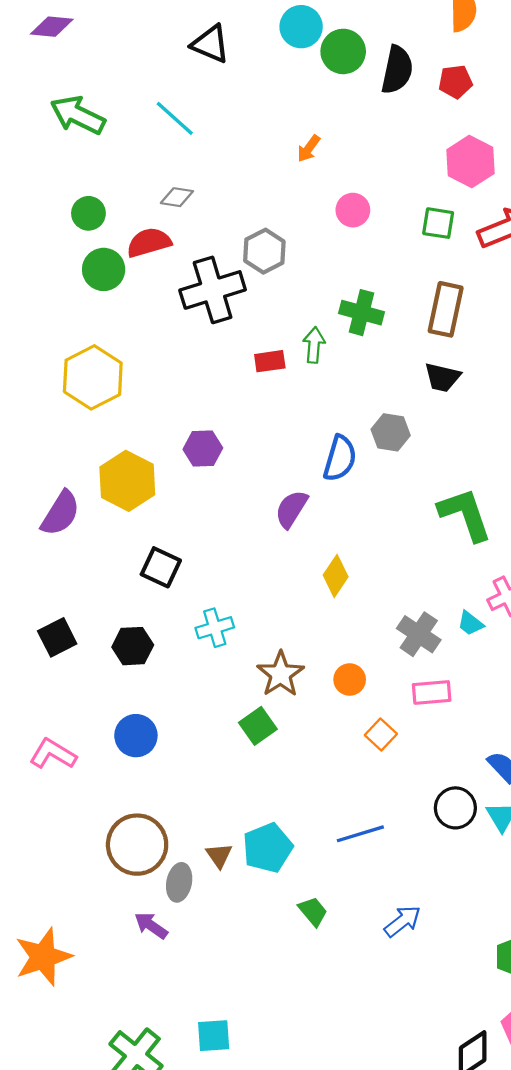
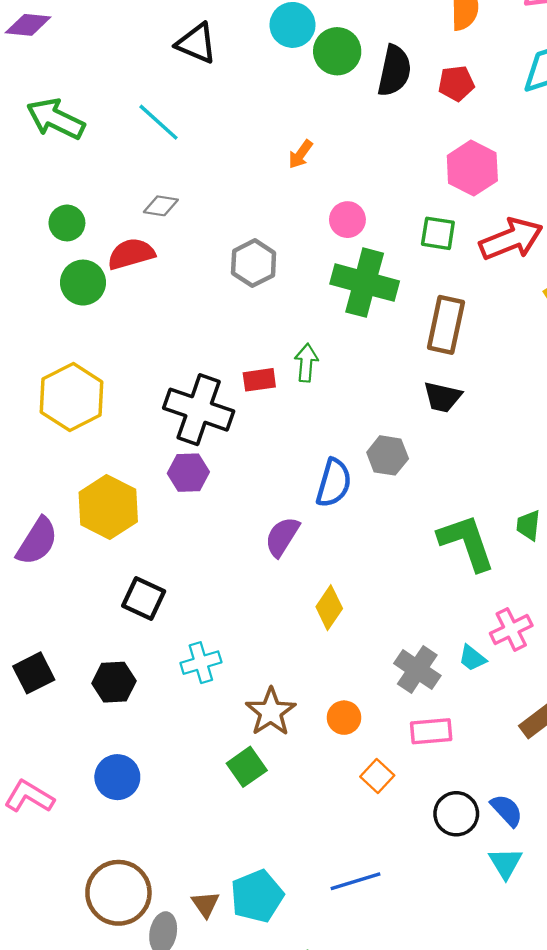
black cross: (213, 290) -> (199, 410), moved, turned 36
green cross: (361, 313) -> (365, 283), moved, size x1.4
black circle: (455, 808) -> (456, 814), moved

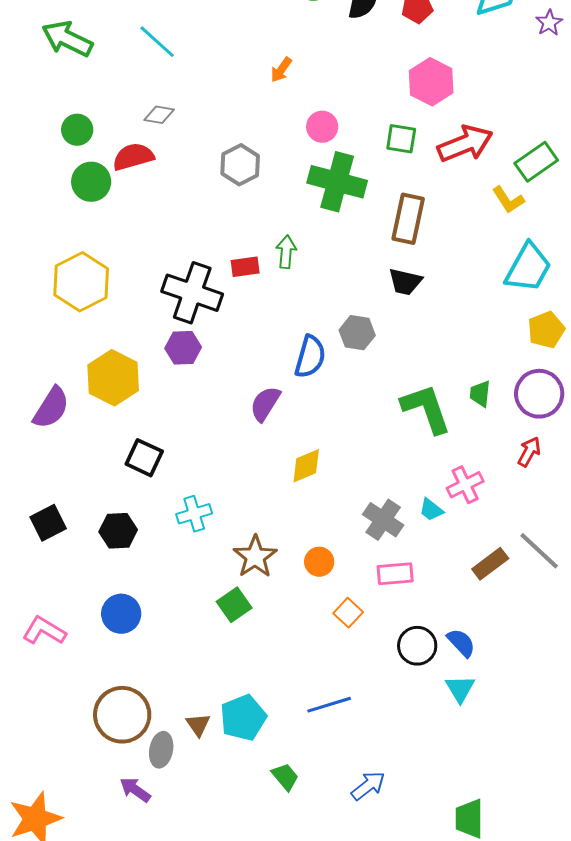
yellow diamond: (329, 608) -> (306, 466), turned 33

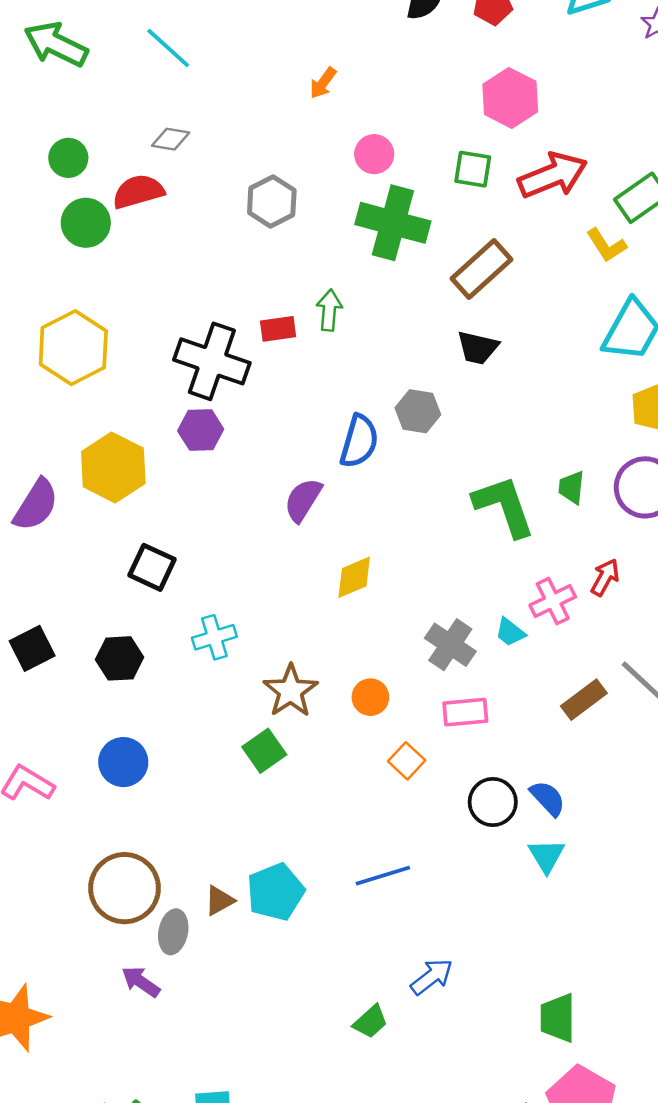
brown rectangle: (408, 219) -> (482, 269), turned 36
red arrow: (529, 452) -> (605, 577), moved
brown triangle: (198, 725) -> (219, 901), turned 36
green trapezoid: (285, 777) -> (370, 1022), moved, turned 88

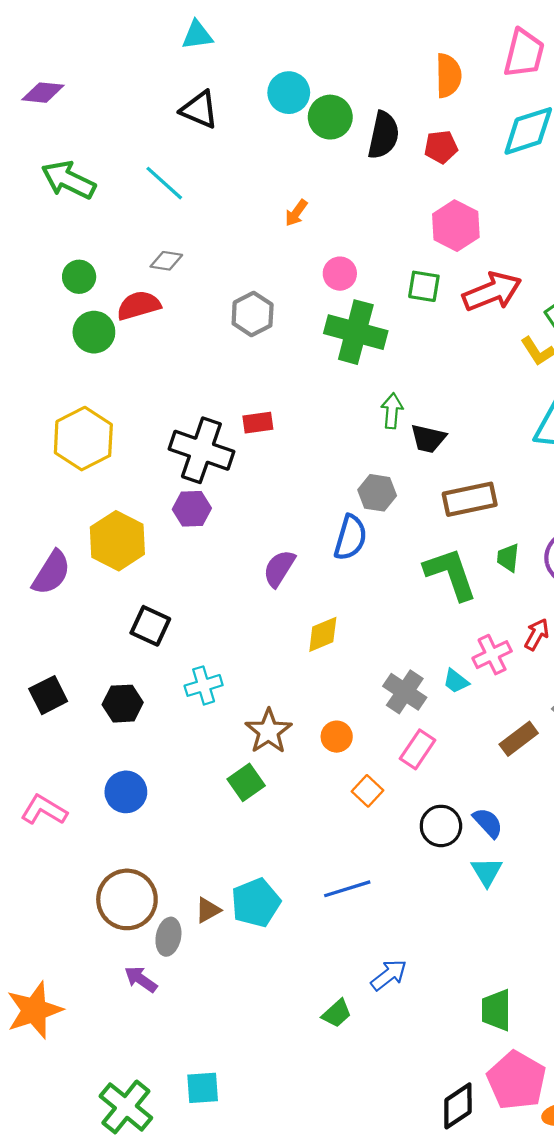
brown rectangle: (482, 269) -> (470, 499), moved, turned 30
green arrow: (329, 310) -> (392, 411), moved
blue semicircle: (359, 441) -> (350, 538), moved
pink rectangle: (465, 712) -> (418, 749), turned -51

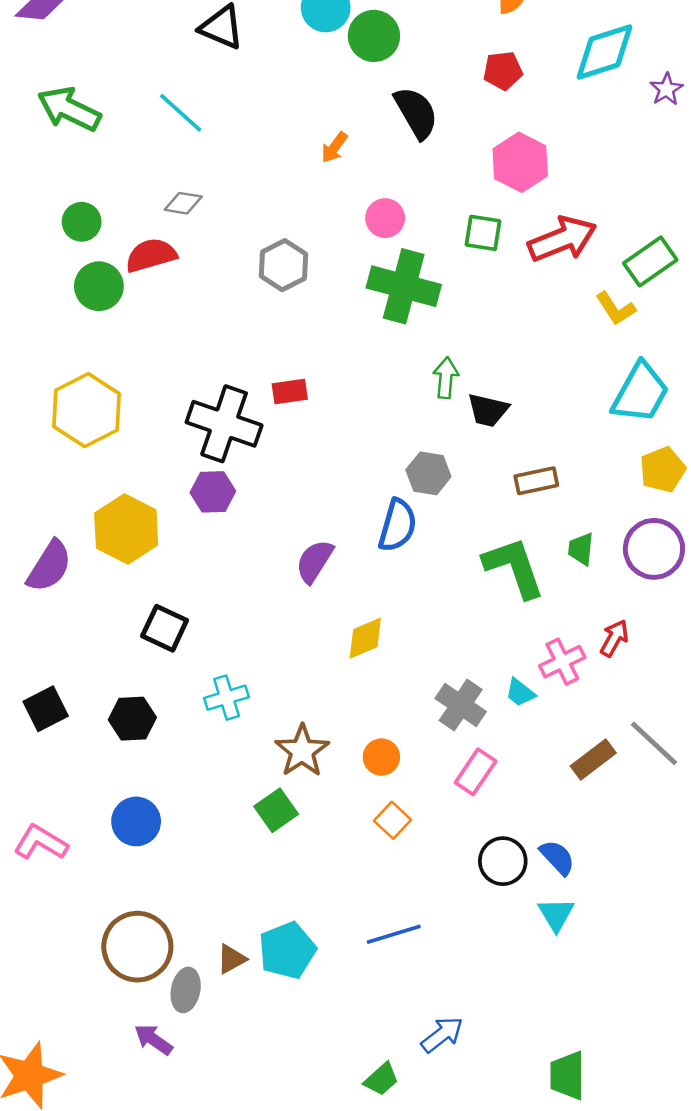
black semicircle: (383, 135) -> (416, 113), moved, turned -42
brown rectangle: (470, 499) -> (536, 481), size x0.7
orange square: (368, 791) -> (393, 820), moved

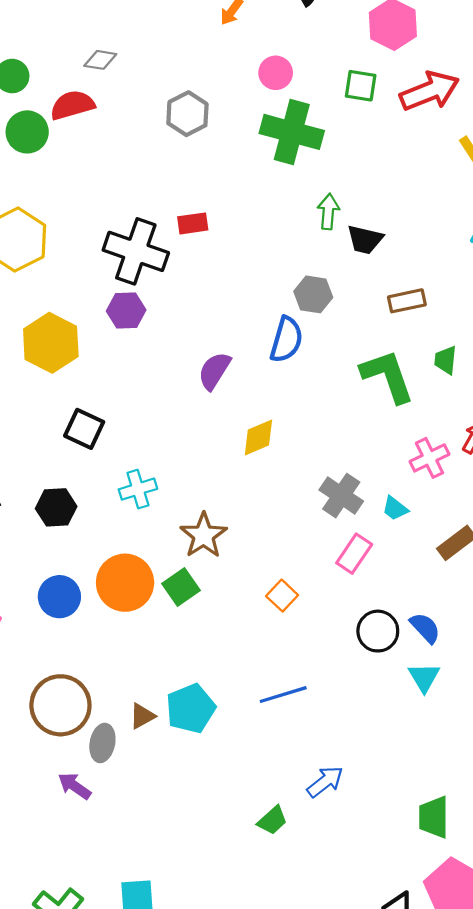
cyan trapezoid: (520, 693) -> (395, 508), moved
orange circle: (381, 757) -> (125, 583), moved, size x1.8

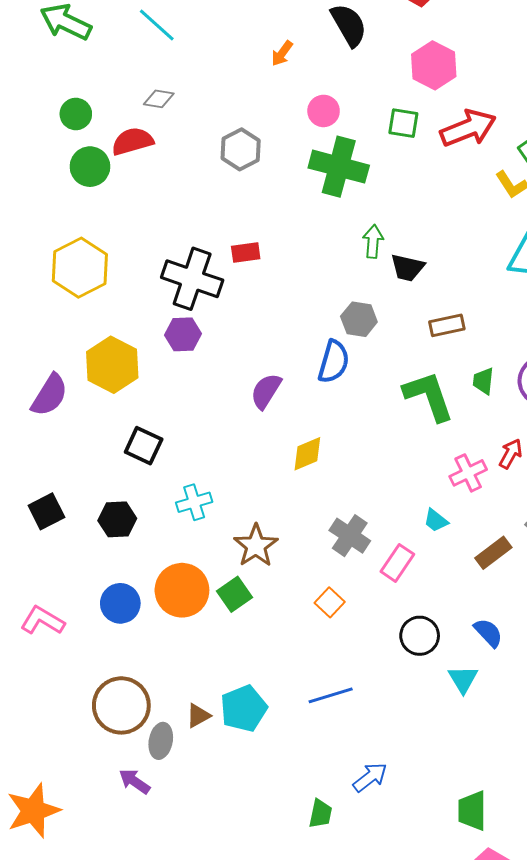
gray cross: (341, 496) -> (350, 536), moved
blue semicircle: (425, 628) -> (488, 633), moved
green trapezoid: (272, 820) -> (321, 814), turned -36

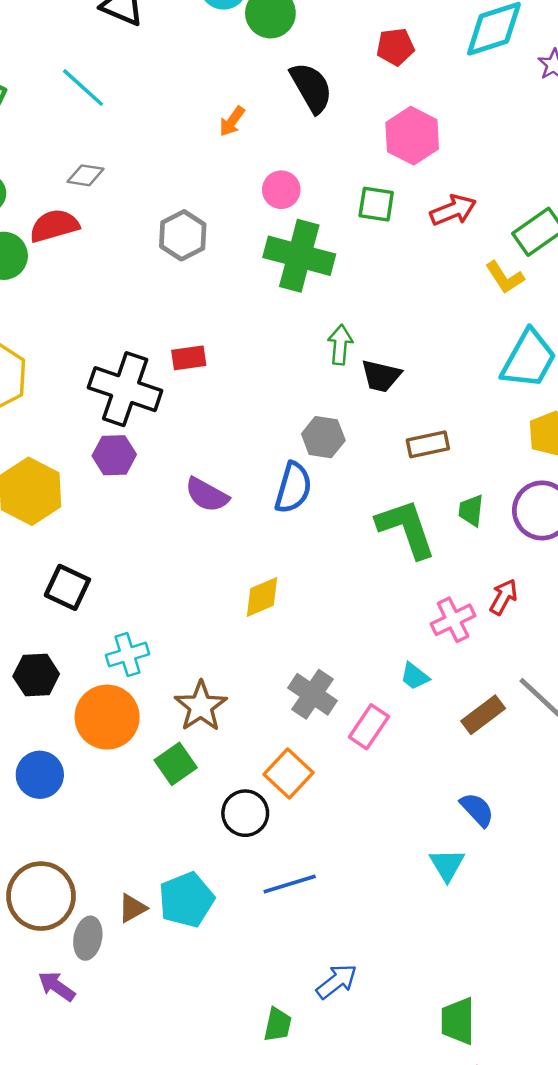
red arrow: (468, 128) -> (453, 210), size x0.7
purple semicircle: (266, 391) -> (207, 495), moved, turned -93
orange circle: (182, 590) -> (107, 717), moved
orange square: (330, 602) -> (288, 774), size x1.4
black circle: (420, 636) -> (245, 813), moved

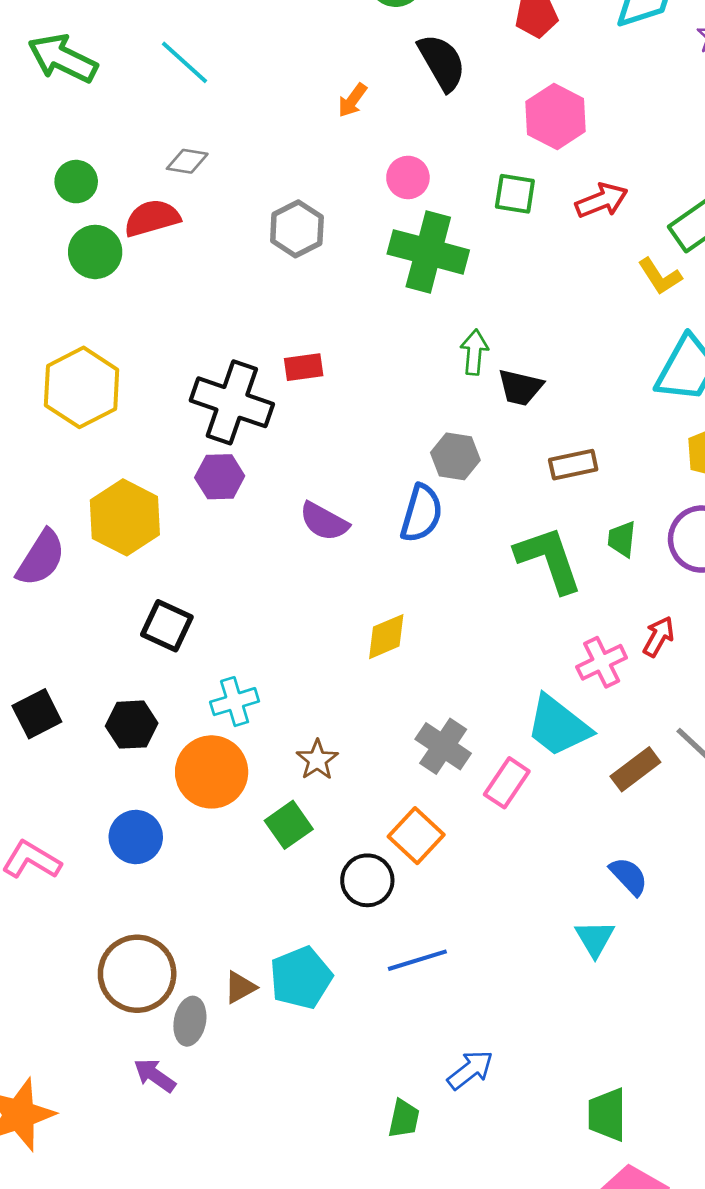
cyan trapezoid: (415, 676) -> (558, 726), size x2.0
brown star: (201, 706) -> (317, 760), size x0.7

